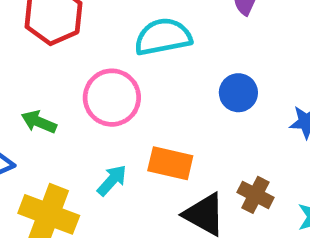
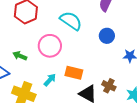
cyan semicircle: (163, 37) -> (71, 21), turned 45
blue circle: (238, 93) -> (107, 36), moved

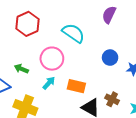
blue circle: (107, 36) -> (110, 58), moved
cyan arrow: (50, 80) -> (49, 83), moved

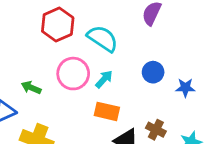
red hexagon: (27, 24) -> (58, 25), moved
cyan arrow: (49, 83) -> (104, 79), moved

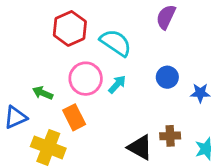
orange rectangle: (107, 111) -> (74, 117), moved, turned 50
brown cross: (156, 130) -> (170, 136), turned -30

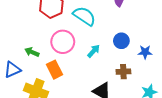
cyan arrow: (117, 84) -> (94, 51), moved
brown cross: (170, 136) -> (123, 72), moved

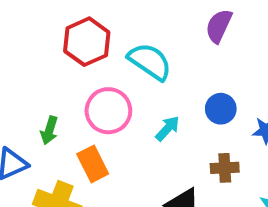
green arrow: (32, 52) -> (49, 130), turned -96

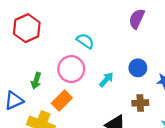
red hexagon: (87, 42) -> (27, 28), moved
cyan semicircle: (150, 61) -> (85, 41), moved, size x0.7
orange rectangle: (93, 164) -> (62, 101), turned 72

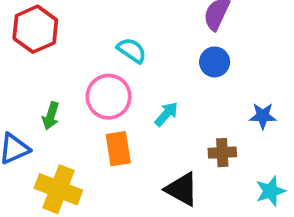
blue circle: (138, 68) -> (215, 62), moved
orange rectangle: (62, 101) -> (118, 149), moved, turned -54

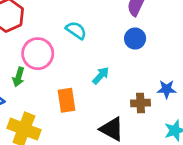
pink circle: (109, 97) -> (38, 54), moved
blue star: (263, 116) -> (167, 89), moved

